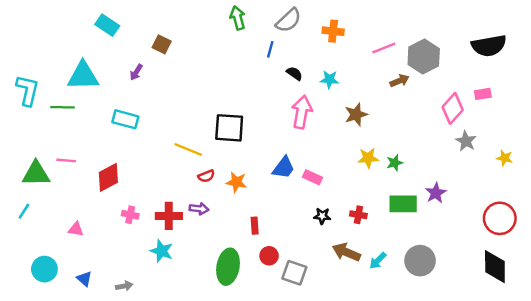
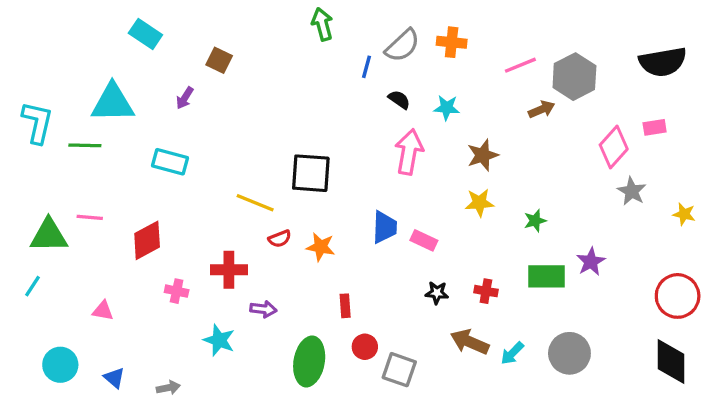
gray semicircle: (288, 20) -> (402, 46), moved
yellow star: (368, 158) -> (479, 203), moved
blue trapezoid: (284, 168) -> (384, 227), turned -35
purple arrow: (199, 209) -> (263, 309), moved
red cross: (169, 216) -> (229, 270), moved

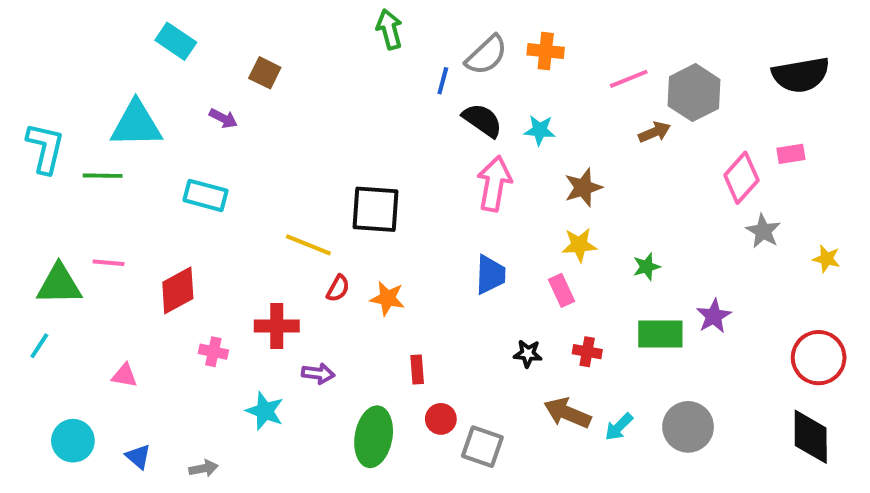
purple arrow: (185, 98) -> (223, 118), turned -95
black semicircle: (399, 100) -> (482, 120), size x1.5
blue trapezoid: (384, 227) -> (490, 275), moved
red semicircle: (280, 239) -> (338, 288), turned -40
pink rectangle: (424, 240) -> (561, 290), moved, turned 40

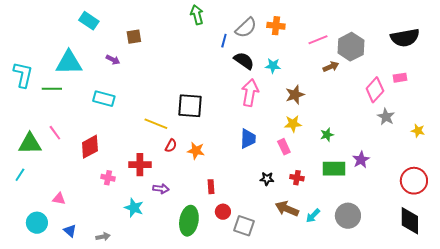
brown square: (265, 73) -> (134, 37), turned -35
pink line: (109, 263) -> (55, 133), turned 49
pink triangle: (124, 375) -> (59, 199), moved

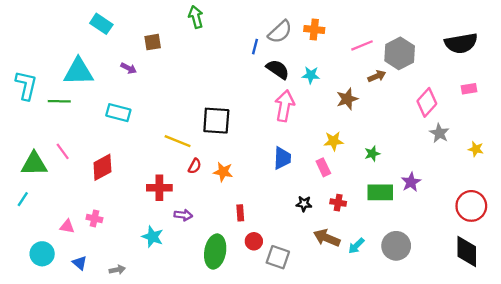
green arrow: (197, 15) -> (196, 17), moved
pink rectangle: (400, 78) -> (469, 89), moved
brown star: (295, 95) -> (347, 99), moved
pink cross: (108, 178) -> (94, 218), moved

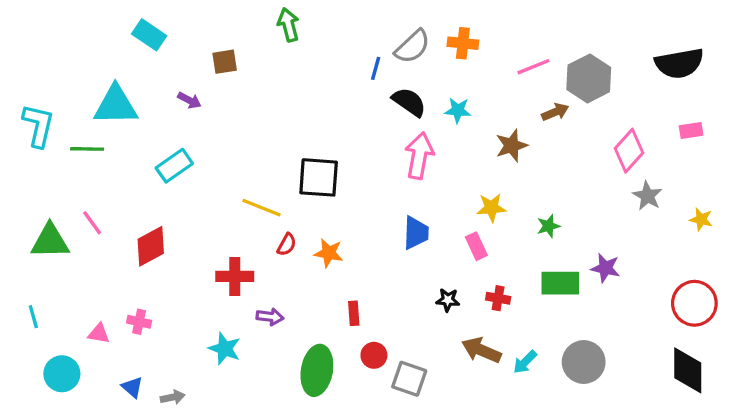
cyan rectangle: (118, 113) -> (174, 166), turned -50
purple star: (411, 182) -> (605, 268), turned -30
cyan line: (23, 199) -> (33, 317), moved, turned -49
blue triangle: (80, 263) -> (132, 387), moved

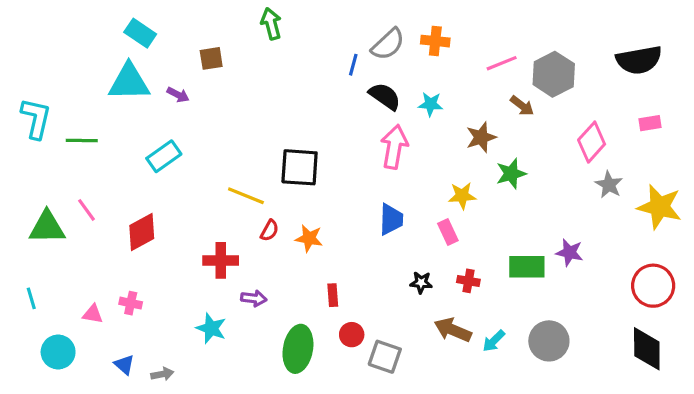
cyan triangle: (116, 105) -> (129, 82), moved
brown arrow: (555, 112) -> (522, 106), turned 60
yellow star: (701, 219) -> (659, 207), size x2.0
green star: (548, 226) -> (511, 174), moved, size x1.4

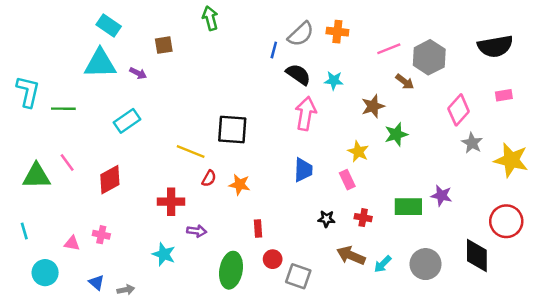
yellow star: (462, 196) -> (358, 152), turned 30
black diamond: (647, 349) -> (477, 255), moved

